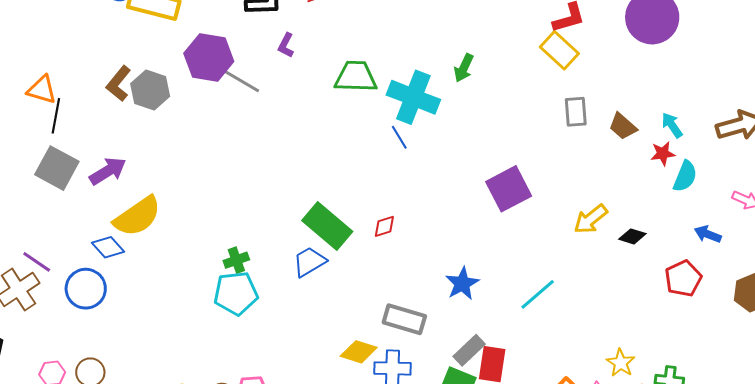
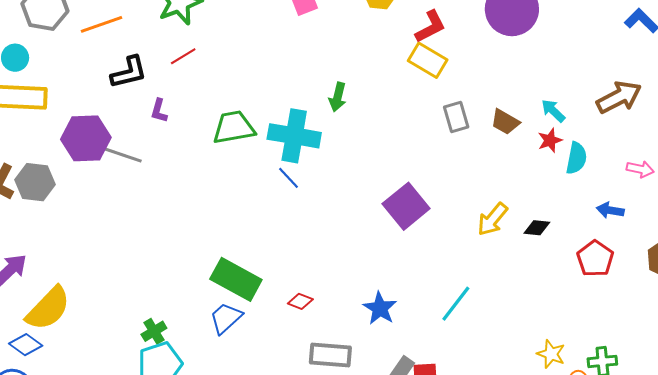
red diamond: (384, 226) -> (300, 301), moved, turned 50

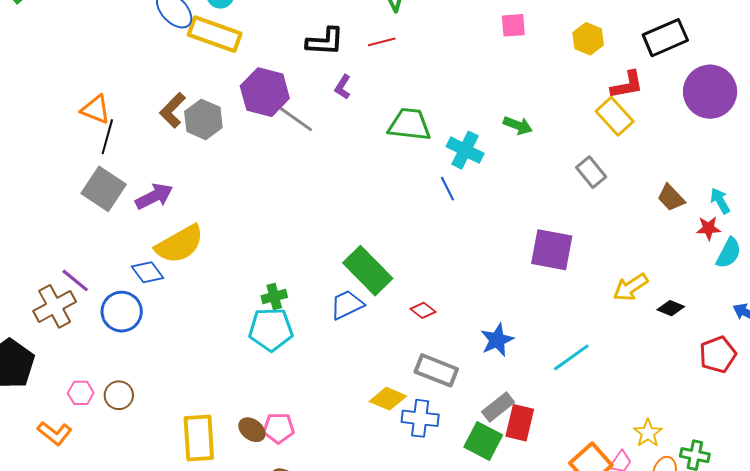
green arrow: (338, 97) -> (518, 125), turned -100
gray rectangle: (456, 117) -> (591, 172), moved, turned -40
cyan cross: (294, 136) -> (465, 150), size x0.7
purple square: (406, 206) -> (552, 250), turned 33

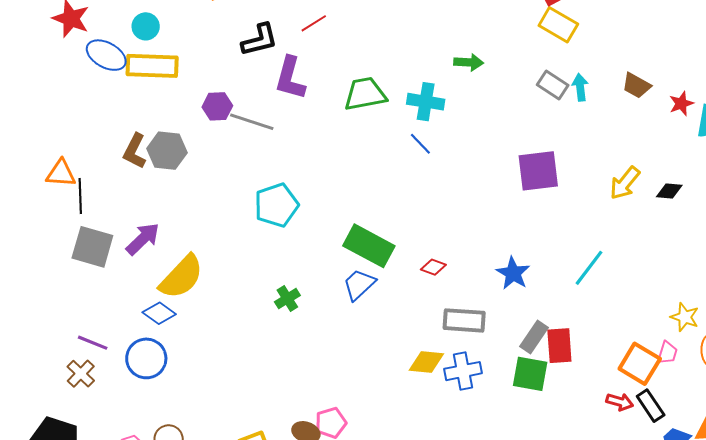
purple L-shape: (343, 87) -> (290, 78), size x1.8
purple hexagon: (265, 92) -> (217, 106), size x0.6
cyan arrow: (720, 201) -> (580, 87), moved, turned 40
brown cross: (55, 306) -> (81, 374), size x0.7
cyan pentagon: (271, 329) -> (276, 205), moved

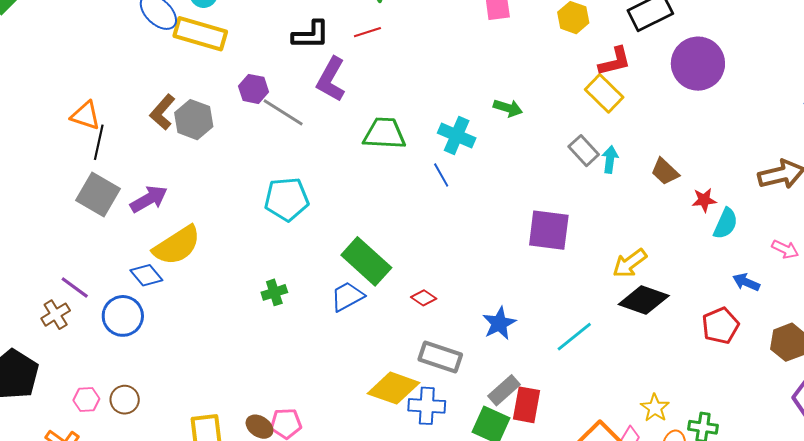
green trapezoid: (365, 94) -> (384, 134), moved
black diamond: (669, 191) -> (644, 300), moved, size x1.8
yellow diamond: (426, 362) -> (394, 388), size x1.4

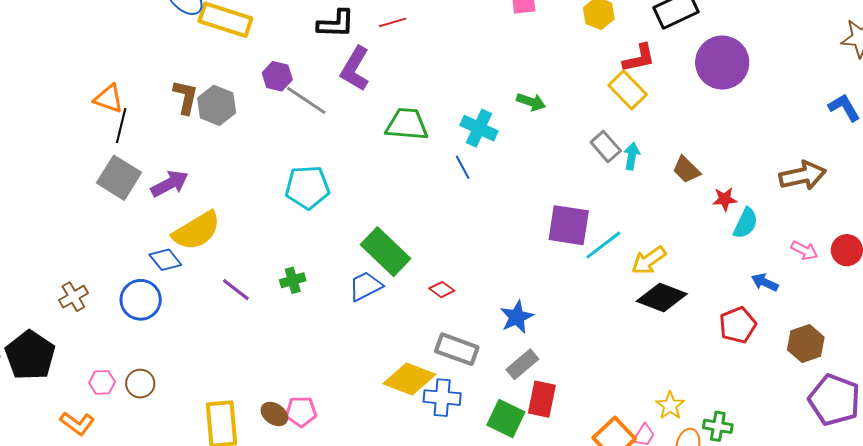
brown L-shape: (162, 112) -> (186, 97), turned 150
purple line: (75, 287) -> (236, 290), moved
cyan line: (574, 337) -> (603, 245), moved
gray rectangle: (504, 390) -> (522, 364), moved

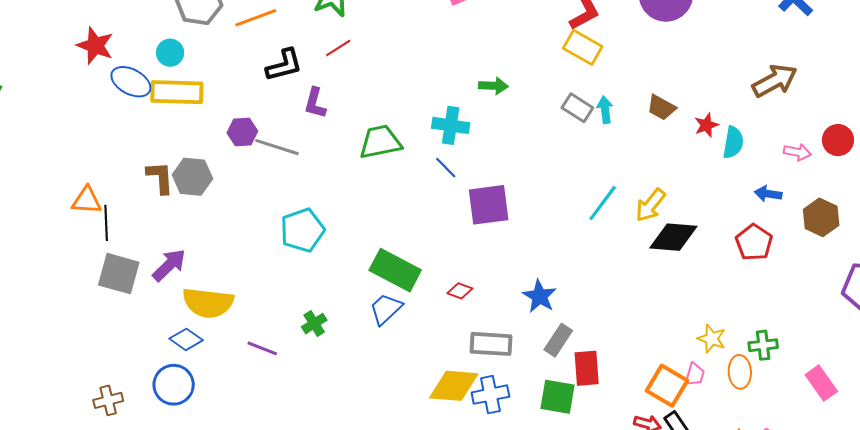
purple L-shape: (355, 69) -> (315, 103), size x0.7
purple square: (569, 225) -> (489, 205), moved
yellow semicircle: (197, 231) -> (208, 303), turned 54
brown cross: (73, 297) -> (108, 400), turned 32
brown hexagon: (806, 343) -> (821, 217), moved

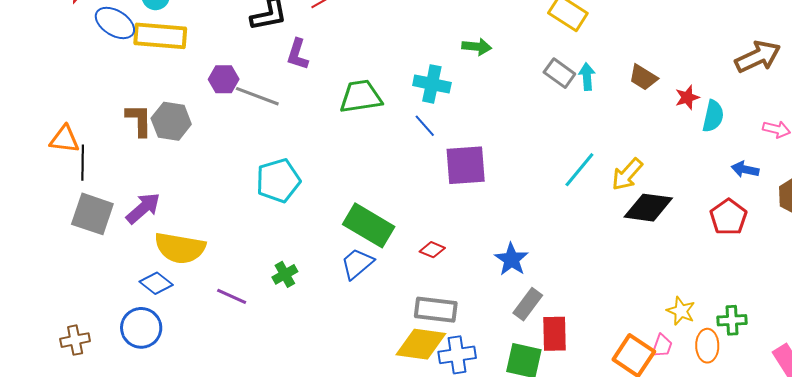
gray rectangle: (491, 344) -> (436, 310), moved

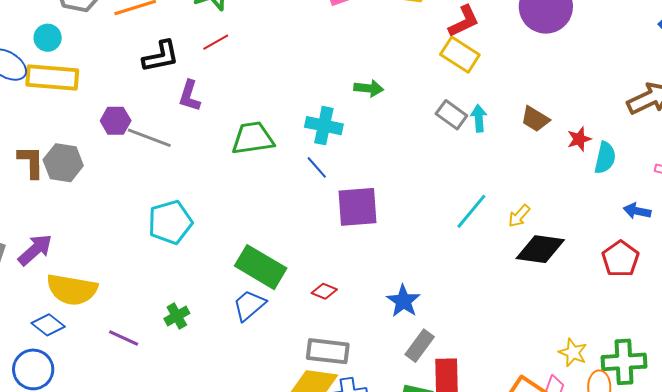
yellow arrow: (627, 174) -> (519, 216), size x0.7
green cross: (732, 320) -> (624, 362), size x1.5

